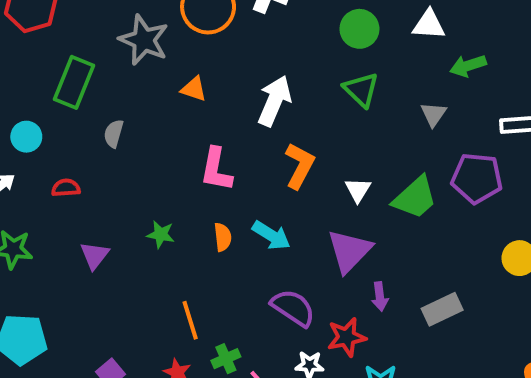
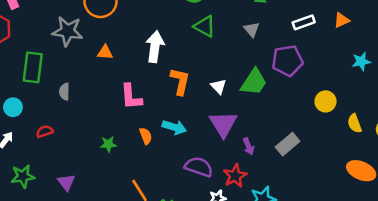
purple triangle: (95, 255) -> (66, 182), moved

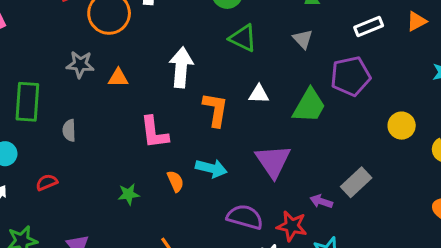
gray star: (68, 31) -> (80, 64), moved, size x0.7
white triangle: (219, 86) -> (259, 94), moved, turned -42
purple arrow: (248, 146) -> (321, 201), moved, turned 133
red star: (235, 176) -> (292, 226), turned -30

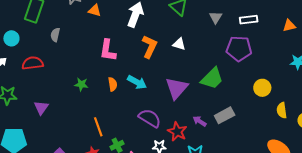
white rectangle: (369, 27) -> (249, 20), moved
green trapezoid: (309, 106) -> (212, 78), moved
red semicircle: (47, 182) -> (33, 63), size x1.5

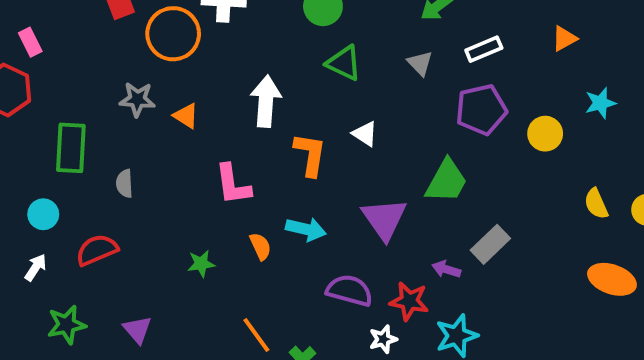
orange triangle: (95, 10) -> (186, 116), turned 32
white triangle: (179, 44) -> (365, 134), turned 32
yellow circle: (262, 88) -> (545, 134), moved

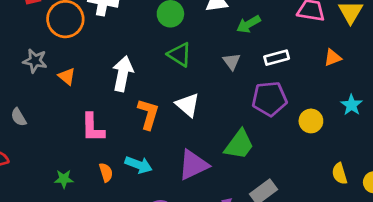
cyan star: (600, 103) -> (352, 105), turned -30
white triangle: (365, 134) -> (188, 105), size x1.4
gray semicircle: (125, 183) -> (19, 117), turned -36
purple triangle: (384, 219) -> (193, 165), turned 32

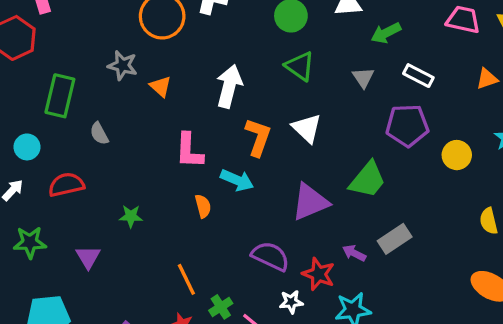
white rectangle: (277, 58) -> (418, 76), turned 40
cyan arrow: (139, 165) -> (237, 180), moved
green star: (64, 179) -> (131, 216), moved

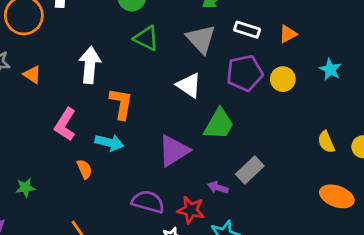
gray triangle: (363, 78) -> (201, 39), size x1.6
orange triangle: (487, 79) -> (288, 34), moved
white triangle: (307, 128) -> (189, 85), moved
pink L-shape: (189, 151) -> (65, 124), turned 40
yellow circle: (457, 155) -> (283, 79), moved

